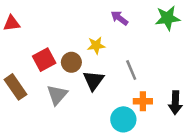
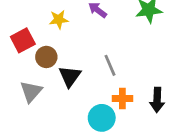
yellow star: (96, 45) -> (59, 20), moved
red square: (44, 60) -> (23, 40), moved

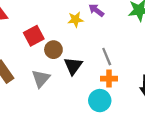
yellow star: (59, 20) -> (75, 20), moved
orange cross: (122, 98) -> (109, 79), moved

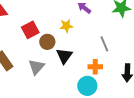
yellow star: (75, 20) -> (66, 26), moved
gray line: (107, 57) -> (104, 44), moved

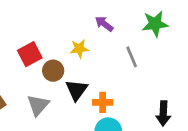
gray line: (104, 44) -> (132, 57), moved
orange cross: (95, 67) -> (103, 102), moved

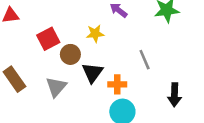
gray line: (132, 57) -> (145, 60), moved

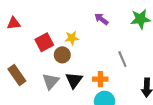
yellow star: (95, 34) -> (72, 38), moved
black triangle: (93, 73) -> (74, 80), moved

